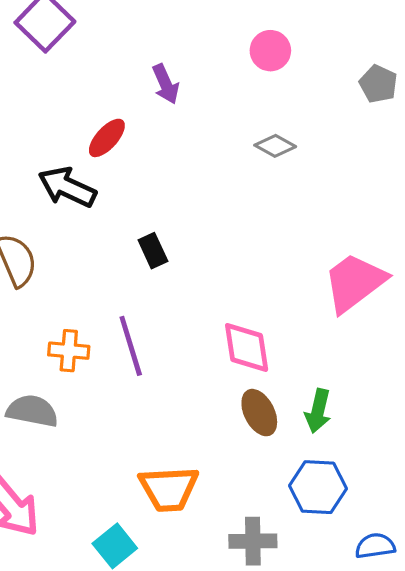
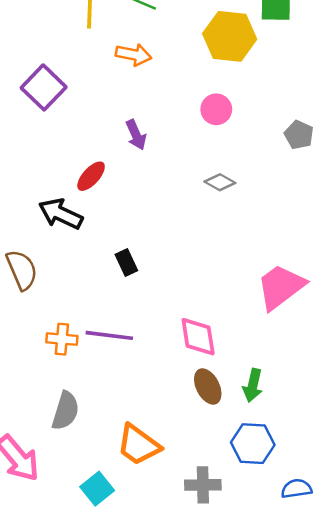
purple line: (131, 346) -> (109, 335), turned -66
gray semicircle: (32, 411) -> (66, 411), moved, turned 96
orange trapezoid: (169, 489) -> (138, 445), turned 39

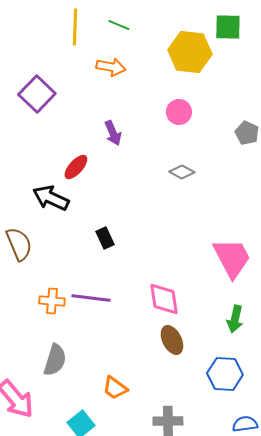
pink trapezoid: (281, 287) -> (232, 258), turned 99
green arrow: (253, 385) -> (235, 319), moved
blue hexagon: (253, 444) -> (225, 374), moved
orange trapezoid: (138, 445) -> (115, 388), size x0.7

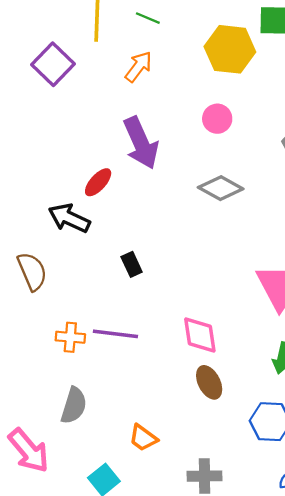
orange arrow: (111, 67) -> (139, 67), turned -64
purple square: (37, 94) -> (53, 64), moved
purple arrow: (113, 133) -> (141, 143), size x1.8
gray diamond: (182, 172) -> (221, 188), size x1.5

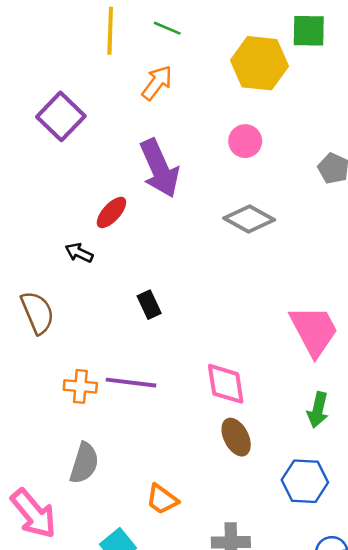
purple square: (53, 64) -> (61, 116), moved
black arrow: (69, 218) -> (79, 253), size x0.6

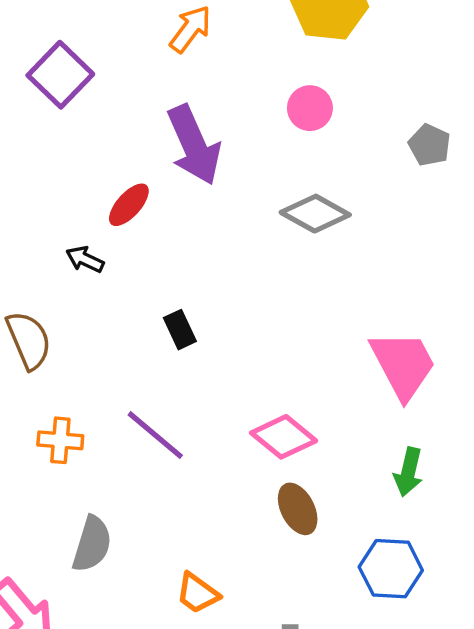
purple line: (131, 383) -> (155, 435), turned 33
pink diamond: (226, 384) -> (284, 437), turned -42
orange cross: (80, 386) -> (60, 440), moved

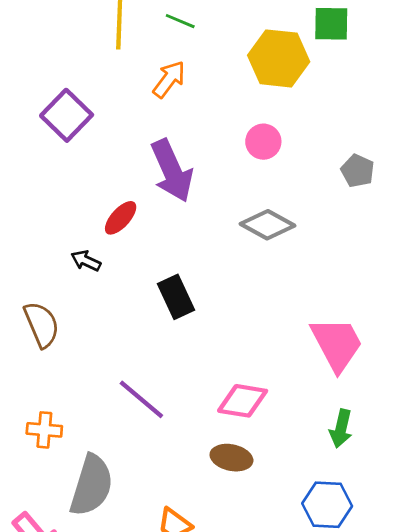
black rectangle: (180, 330) -> (176, 297), moved, size x1.4
pink diamond: (284, 437) -> (243, 401), turned -30
orange cross: (60, 440) -> (44, 430), moved
brown ellipse: (298, 509) -> (231, 458), moved, turned -51
gray semicircle: (92, 544) -> (91, 485), size x1.4

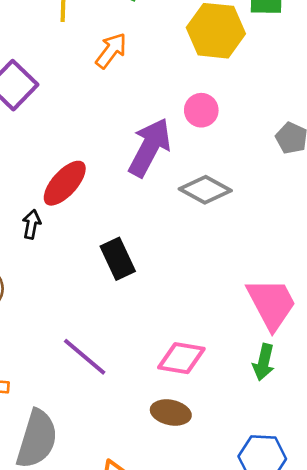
purple arrow: (172, 171) -> (150, 147), moved, turned -128
red ellipse: (121, 218) -> (65, 183), size x1.4
black arrow: (86, 261) -> (32, 224), turned 76
green arrow: (341, 429) -> (264, 362), moved

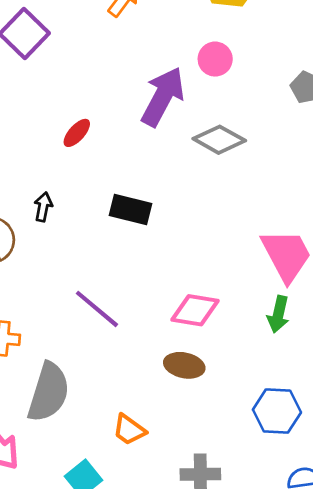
red ellipse: (65, 183) -> (77, 133), size x0.6
black arrow: (32, 224) -> (43, 207), moved
black rectangle: (118, 259) -> (131, 210), turned -51

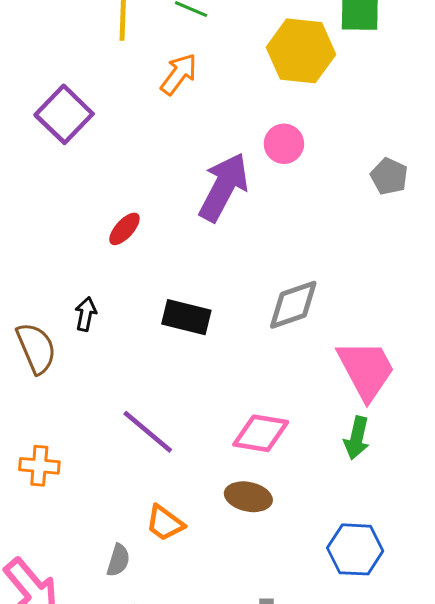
gray diamond: (219, 140) -> (293, 305), moved, turned -48
gray semicircle: (49, 392) -> (118, 560), moved, size x0.5
orange trapezoid: (129, 430) -> (165, 523), moved

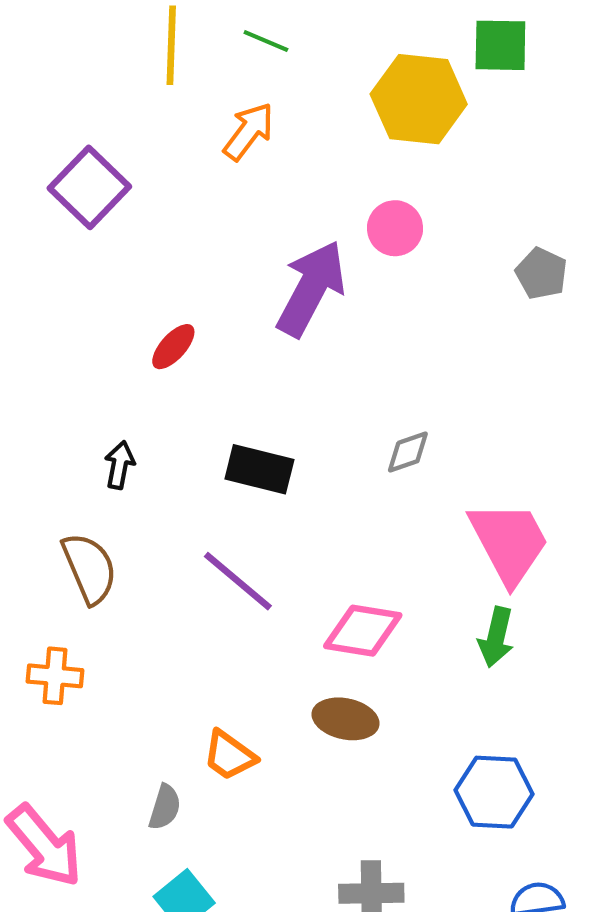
gray diamond: (293, 305) -> (408, 452), size x0.6
brown semicircle: (36, 348) -> (89, 568), moved
purple line: (148, 432) -> (238, 581), moved

